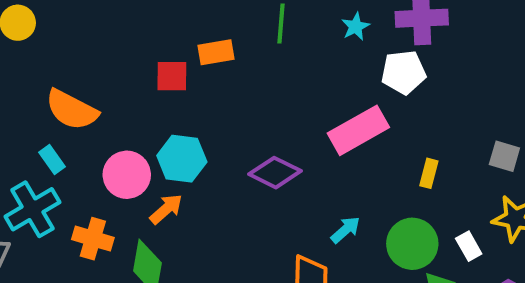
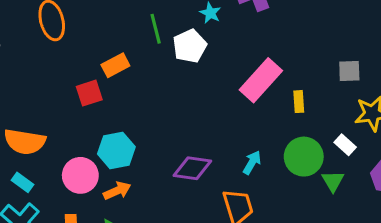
white pentagon: (403, 72) -> (190, 46), moved
pink rectangle: (358, 130) -> (261, 80), moved
purple diamond: (275, 173) -> (192, 168), moved
orange arrow: (166, 209) -> (117, 191), turned 36

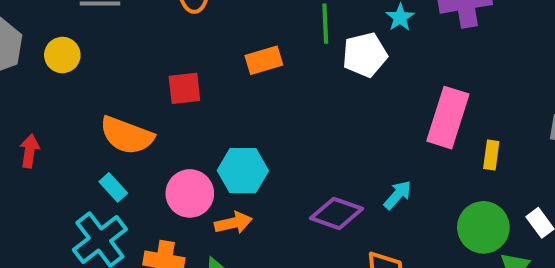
pink rectangle: (261, 80) -> (448, 118), turned -36
red square: (89, 93) -> (184, 88), moved
cyan arrow: (252, 163) -> (397, 195), moved

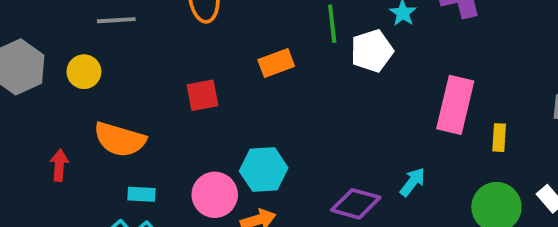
orange semicircle: (127, 135) -> (120, 139), moved
cyan rectangle: (113, 187) -> (142, 194), turned -40

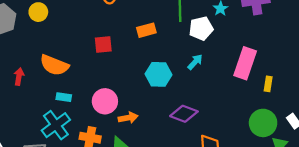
yellow circle: (84, 72) -> (38, 12), moved
cyan hexagon: (264, 169) -> (159, 74), moved
cyan arrow: (413, 182) -> (195, 62), moved

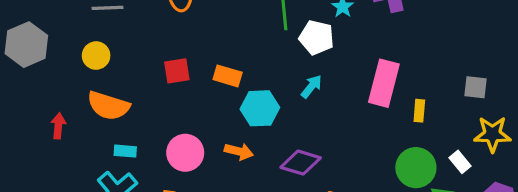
yellow circle: (38, 12) -> (96, 56), moved
white pentagon: (201, 28) -> (317, 38), turned 30
orange rectangle: (146, 30) -> (228, 76), moved, turned 36
orange arrow: (128, 118) -> (239, 151), moved, turned 30

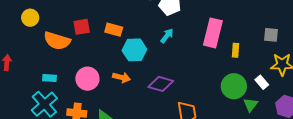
orange semicircle: (108, 106) -> (57, 41), moved

